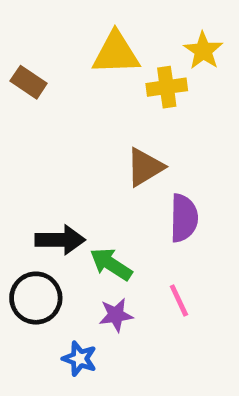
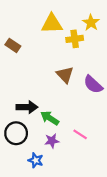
brown rectangle: (29, 82) -> (13, 45), moved
brown triangle: (145, 167) -> (65, 75), turned -42
purple semicircle: (184, 218) -> (93, 84), moved, turned 132
pink line: (179, 300) -> (80, 134), turned -32

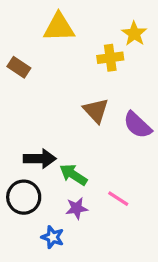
yellow triangle: (52, 24) -> (59, 27), moved

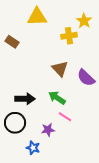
green arrow: (73, 175) -> (57, 98), moved
pink line: (118, 199) -> (65, 117), moved

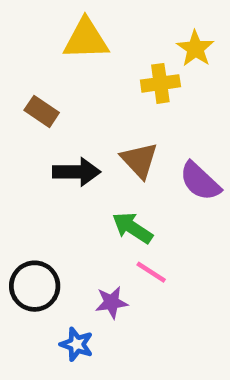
brown rectangle: (12, 42) -> (42, 111), moved
black arrow: (25, 99) -> (77, 172), moved

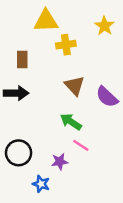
yellow cross: (160, 83) -> (66, 45), moved
brown rectangle: (42, 111) -> (22, 59), turned 56
black arrow: (77, 172) -> (16, 93), moved

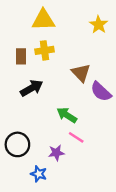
yellow cross: (66, 45) -> (44, 50), moved
brown triangle: (75, 86) -> (81, 73), moved
black arrow: (16, 93) -> (32, 88), moved, turned -30

